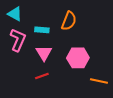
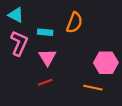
pink hexagon: (78, 58) -> (106, 63), moved
orange line: (99, 81) -> (93, 88), moved

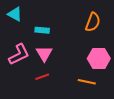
orange semicircle: (74, 23) -> (93, 22), moved
pink L-shape: (19, 43) -> (19, 54), moved, turned 40

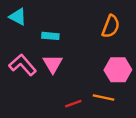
pink L-shape: (19, 54) -> (23, 65), turned -105
red line: (42, 77) -> (73, 104), moved

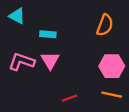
pink L-shape: (23, 65) -> (22, 62), turned -30
orange line: (103, 98) -> (112, 95), moved

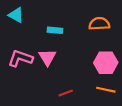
orange semicircle: (105, 25) -> (99, 24), turned -114
cyan rectangle: (48, 34) -> (55, 30), moved

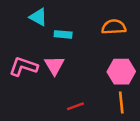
cyan triangle: (16, 15) -> (38, 17), moved
orange line: (106, 90) -> (121, 103), turned 72

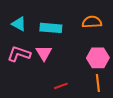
cyan triangle: (38, 17) -> (19, 24), moved
cyan rectangle: (63, 34) -> (51, 28), size x1.5

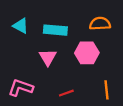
pink L-shape: (19, 54) -> (21, 88), moved
pink hexagon: (98, 58) -> (87, 53), moved

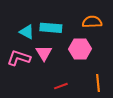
cyan triangle: (21, 26) -> (27, 32), moved
pink L-shape: (21, 88) -> (19, 58), moved

